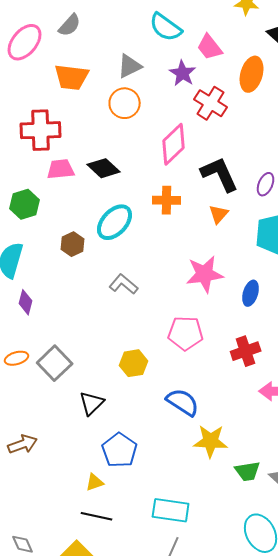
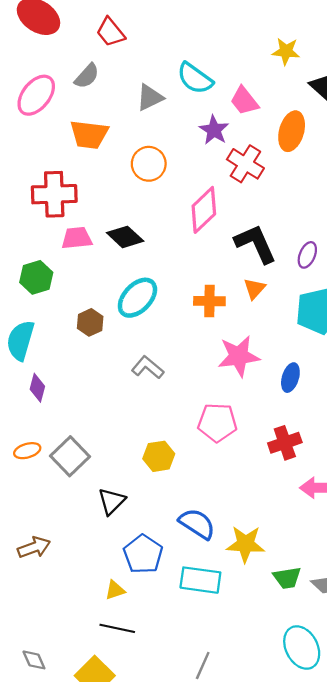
gray triangle: (130, 66) -> (150, 97), moved
orange cross: (167, 200) -> (209, 301), moved
blue semicircle: (183, 402) -> (197, 524), moved
cyan rectangle: (171, 510) -> (200, 580), moved

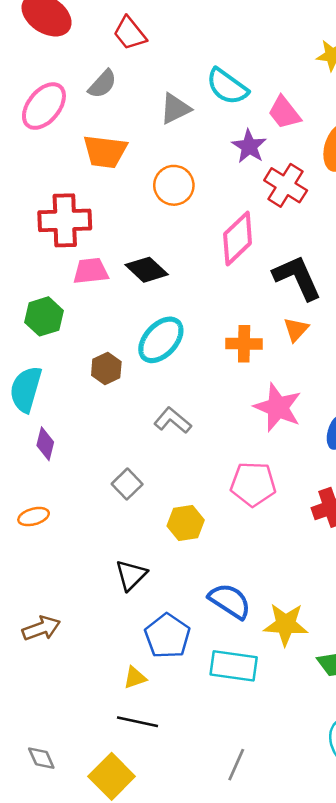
pink star: (239, 356) -> (278, 407), turned 30
gray square: (70, 456) -> (127, 484), moved, size x0.7

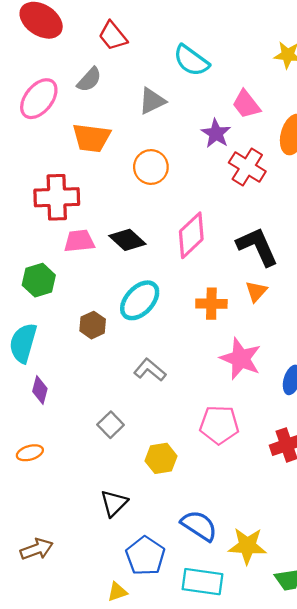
cyan semicircle: (227, 87) -> (191, 61), moved
pink diamond: (238, 239) -> (191, 235), moved

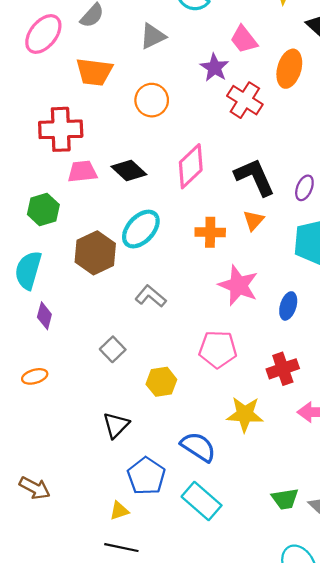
brown hexagon: (93, 325) -> (95, 253), size x1.6
yellow star: (247, 546) -> (245, 414), moved
brown arrow: (37, 549) -> (35, 488), moved, turned 48
cyan rectangle: (202, 582) -> (202, 501), turned 33

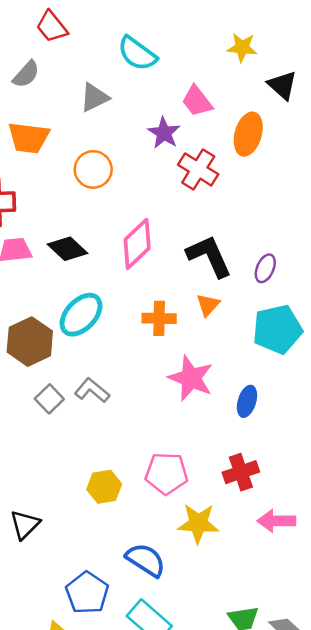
gray square: (113, 349) -> (49, 399), moved
pink pentagon: (218, 349) -> (166, 473), moved
black triangle: (116, 425) -> (25, 525), moved

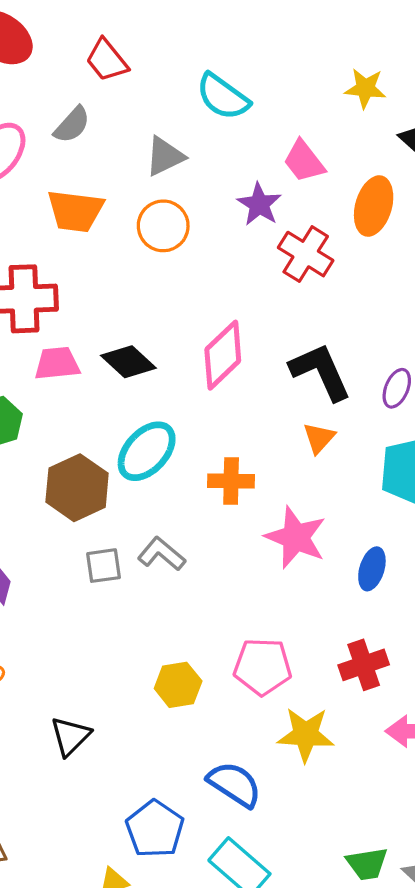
orange circle: (93, 169) -> (163, 226), moved
orange cross: (159, 318) -> (231, 481), moved
gray square: (49, 399) -> (104, 566), turned 36

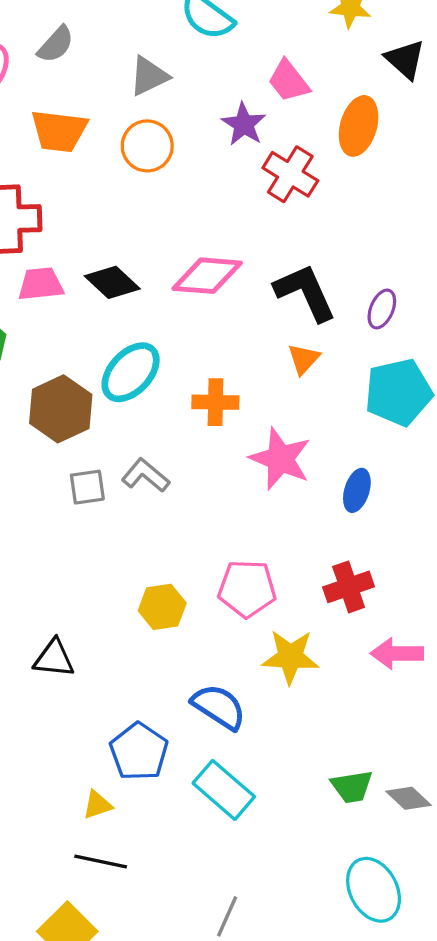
pink diamond: (223, 355) -> (207, 276), turned 48
black triangle: (70, 736) -> (54, 658), turned 51

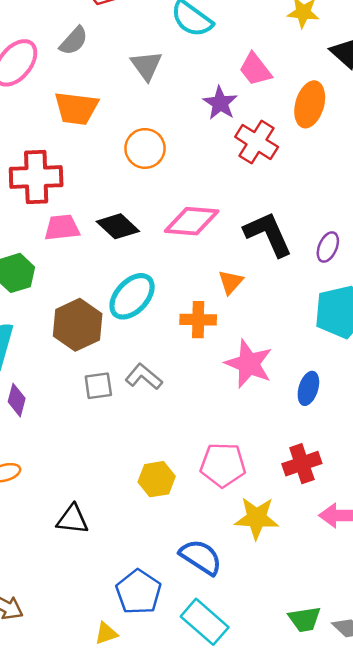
gray triangle: (149, 76) -> (146, 65), turned -40
orange circle: (147, 146) -> (145, 148), moved
orange triangle: (304, 359) -> (231, 282), moved

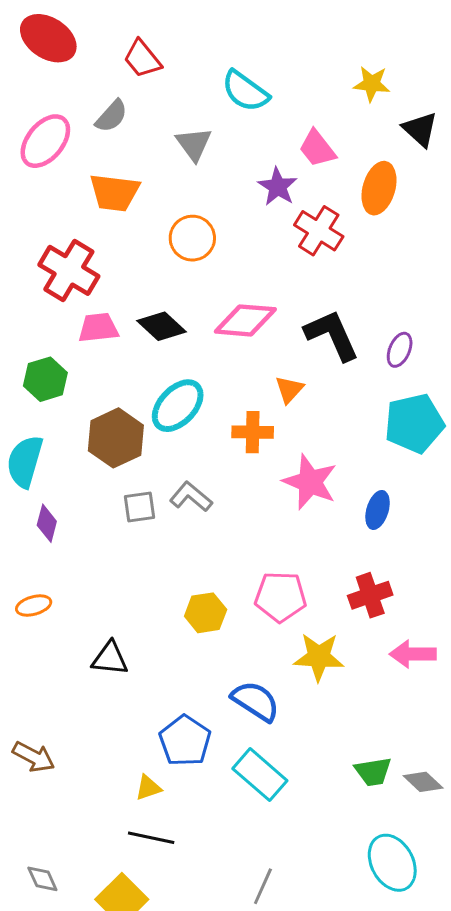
red cross: (36, 177) -> (69, 270), turned 33

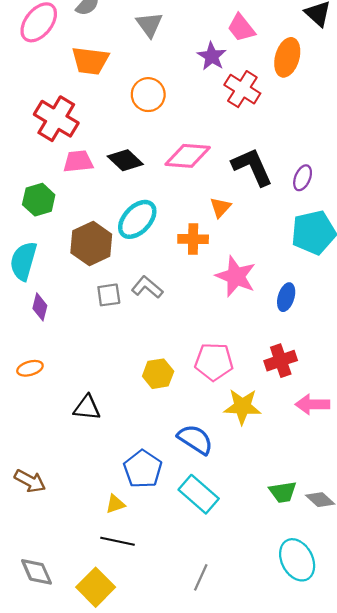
gray diamond: (42, 879) -> (37, 572), size x1.4

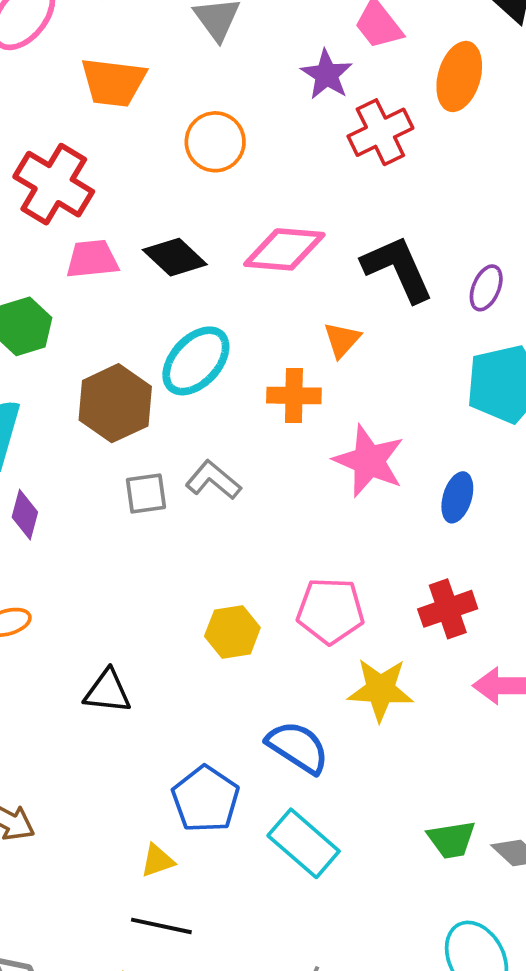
red cross: (242, 89) -> (380, 132), turned 32

